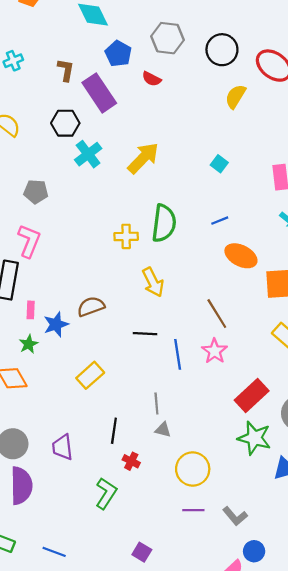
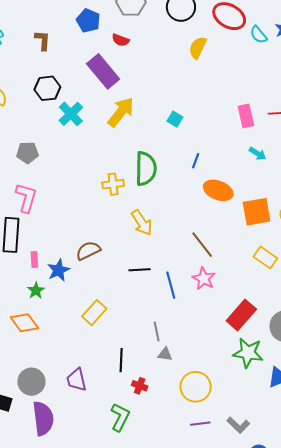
purple rectangle: (99, 93) -> (103, 71), moved
cyan square: (219, 164) -> (175, 119), moved
blue line: (220, 221) -> (196, 161), turned -42

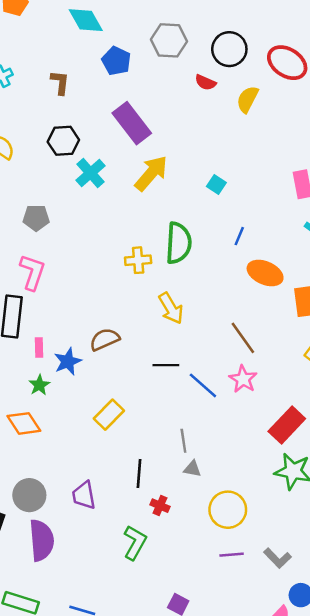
red semicircle: (121, 40) -> (205, 82), moved
blue line: (171, 285) -> (203, 385), turned -36

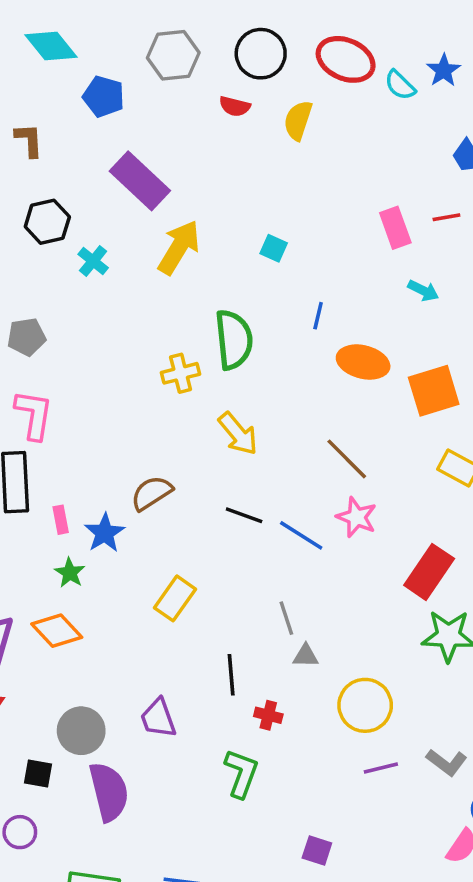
cyan cross: (91, 173) -> (93, 261), size x0.7
black line: (166, 365) -> (244, 515), turned 30

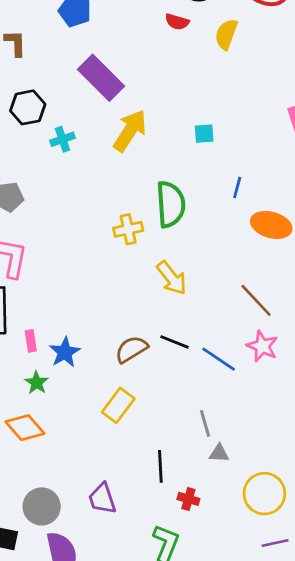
cyan square: (274, 248) -> (204, 134), turned -30
cyan cross: (93, 261) -> (63, 139), turned 30
brown semicircle: (152, 493) -> (131, 349), moved

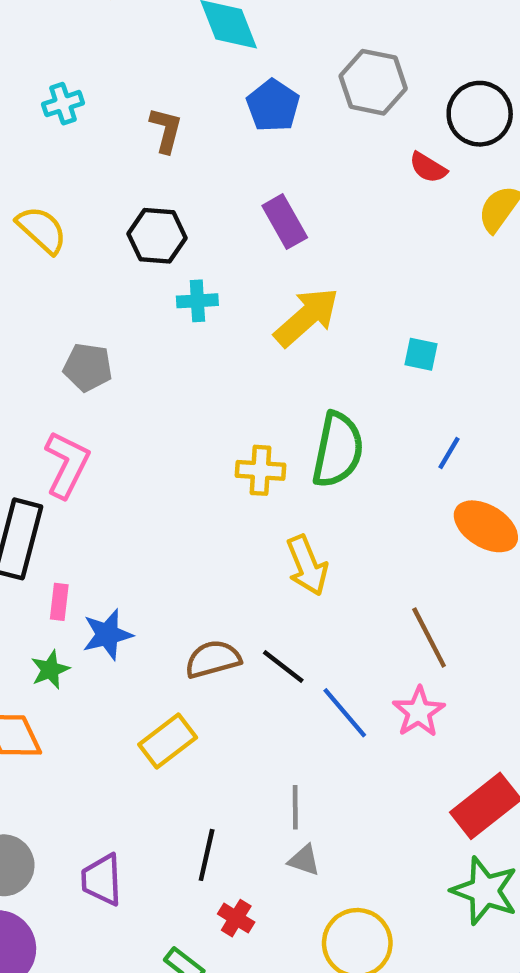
purple rectangle: (101, 78) -> (285, 222), size x0.7

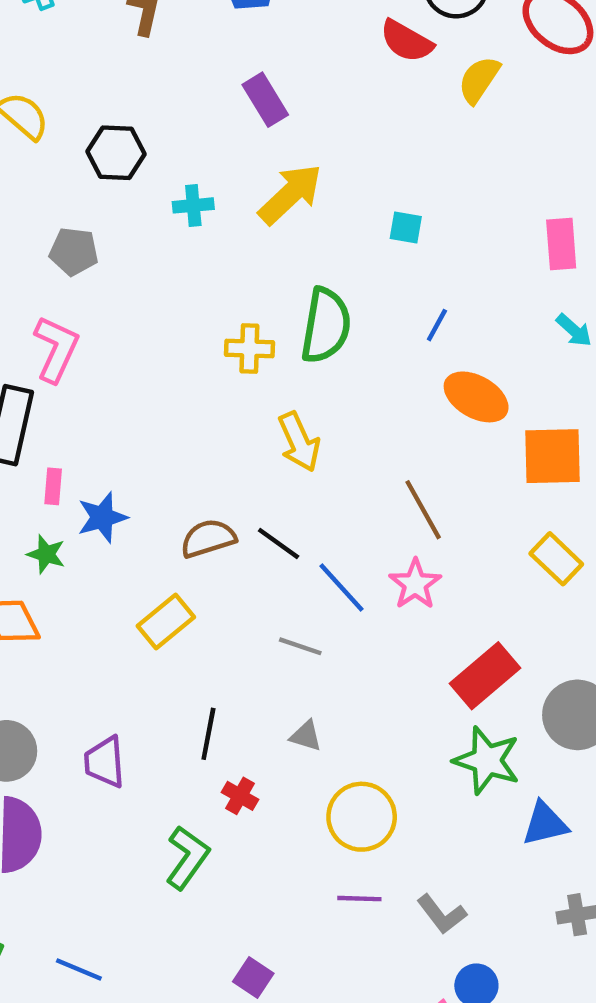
red semicircle: (428, 168) -> (406, 41), size x1.4
black hexagon: (157, 236) -> (116, 153), moved
cyan cross: (197, 301) -> (193, 205), moved
green star: (50, 670) -> (46, 554), turned -30
gray line: (295, 807) -> (300, 646), moved, turned -69

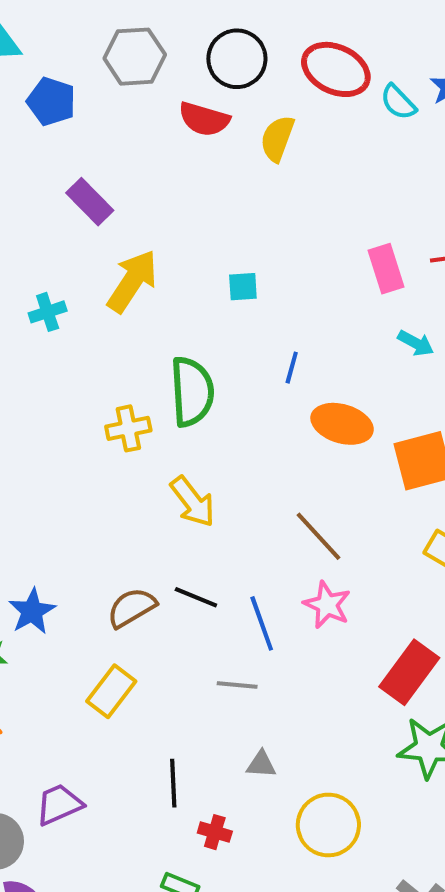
blue line: (341, 587) -> (262, 623), turned 36
purple trapezoid: (105, 762) -> (59, 804), moved, turned 84

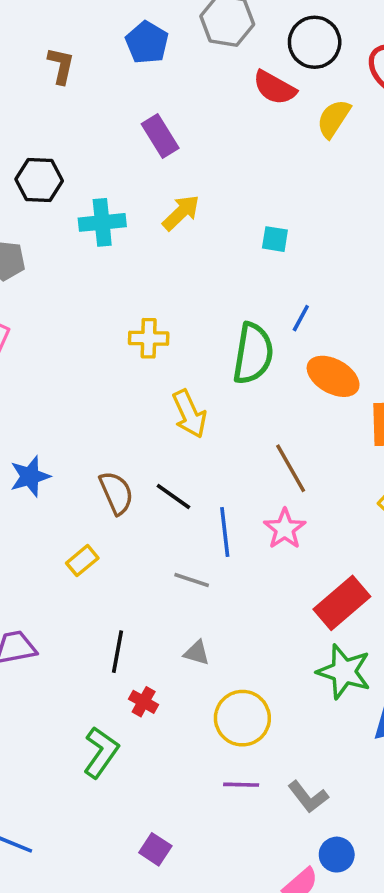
yellow arrow: (132, 281) -> (181, 213), size x0.7
cyan cross: (48, 312) -> (102, 222), size x1.4
green semicircle: (192, 392) -> (253, 353), moved
brown semicircle: (132, 608) -> (116, 493), turned 84
yellow rectangle: (111, 691) -> (82, 561), size x0.7

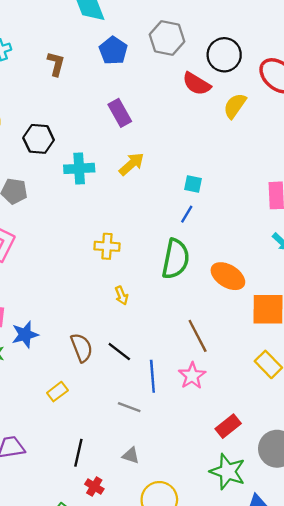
blue line: (301, 318) -> (187, 214), moved
yellow arrow: (189, 414) -> (122, 296), moved, size x0.6
red rectangle: (342, 603) -> (228, 426), size x0.7

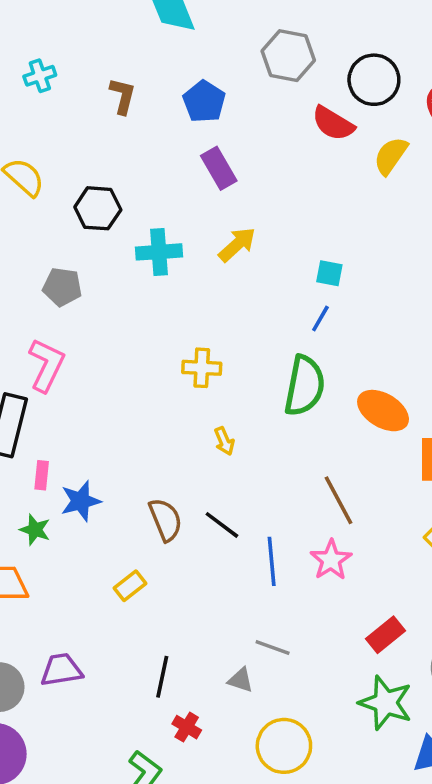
blue pentagon: (113, 51) -> (204, 101), moved
gray line: (129, 407) -> (273, 647), moved

